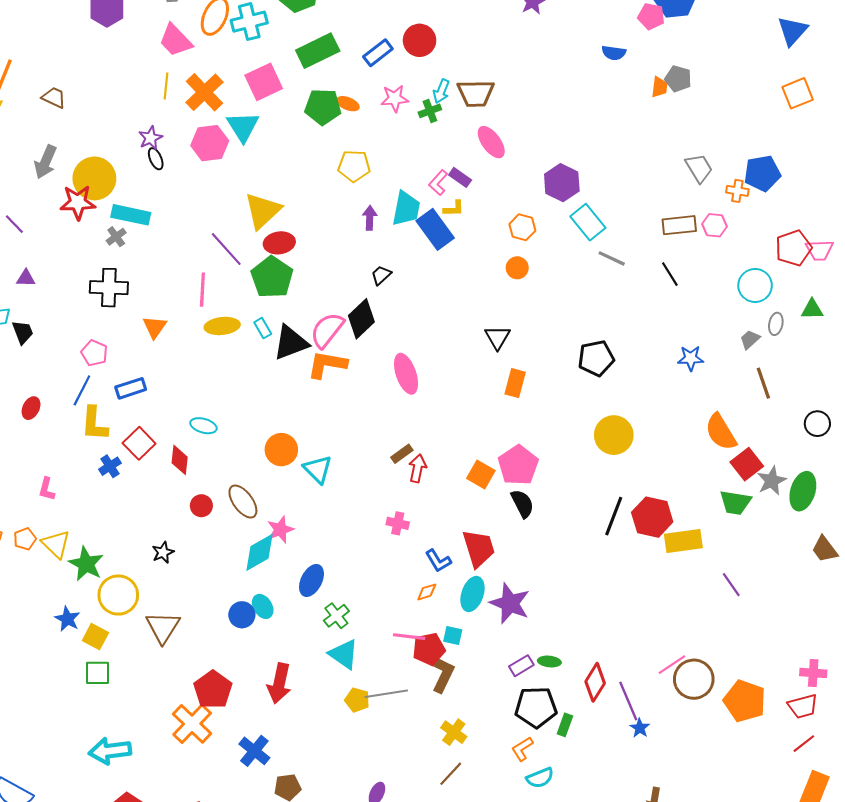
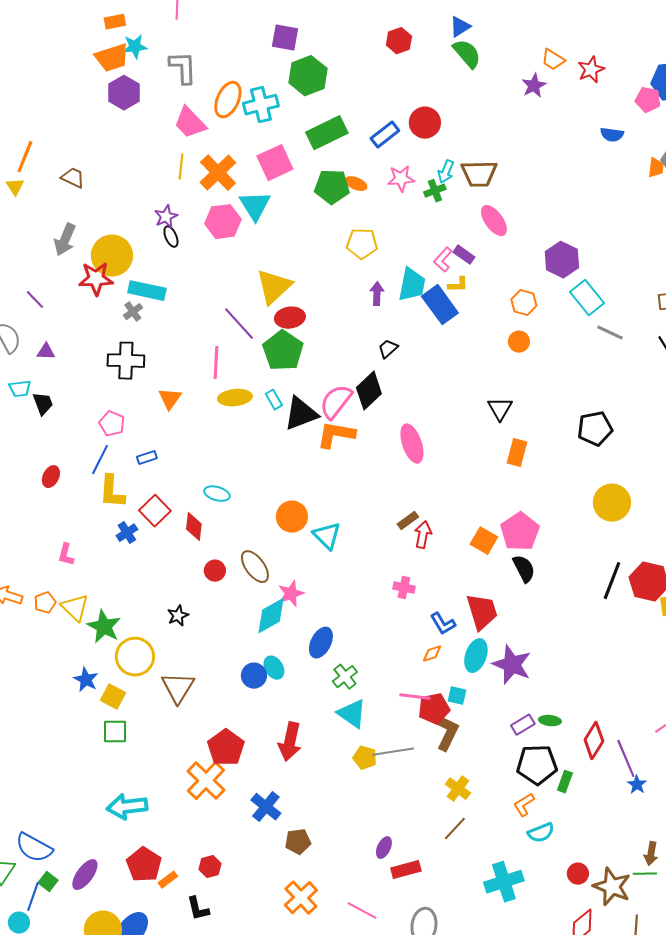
blue rectangle: (131, 388) -> (147, 458), size x0.7

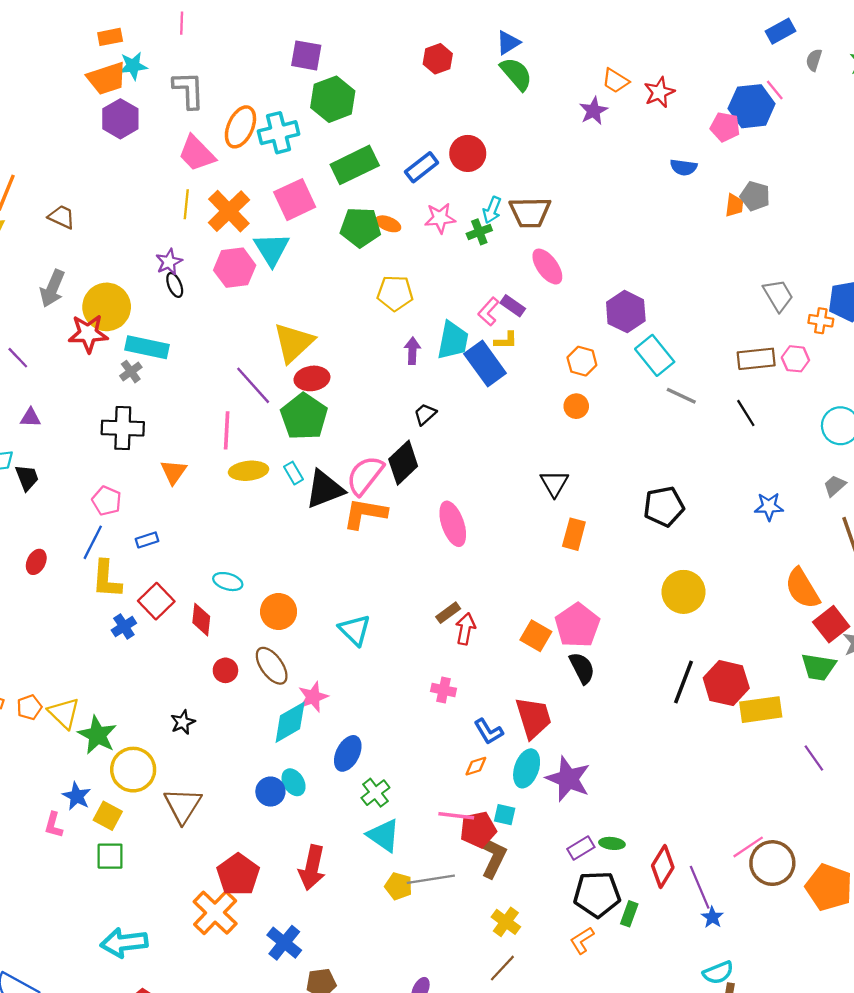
orange circle: (292, 517) -> (279, 612), moved
pink L-shape: (66, 555) -> (54, 825), moved
cyan semicircle: (541, 833) -> (718, 973), moved

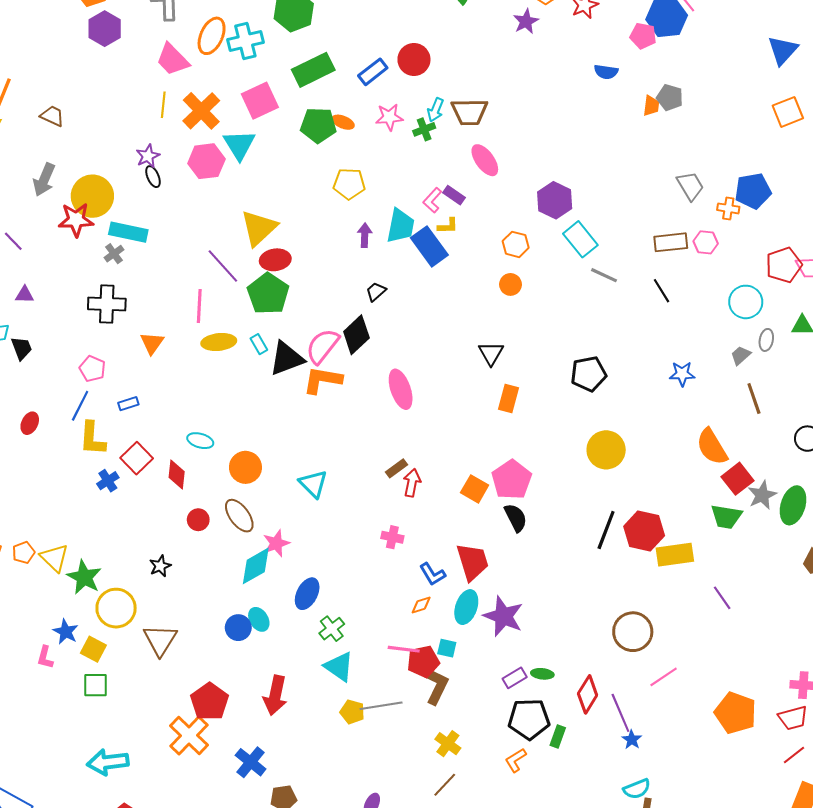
brown circle: (772, 863) -> (633, 632), moved

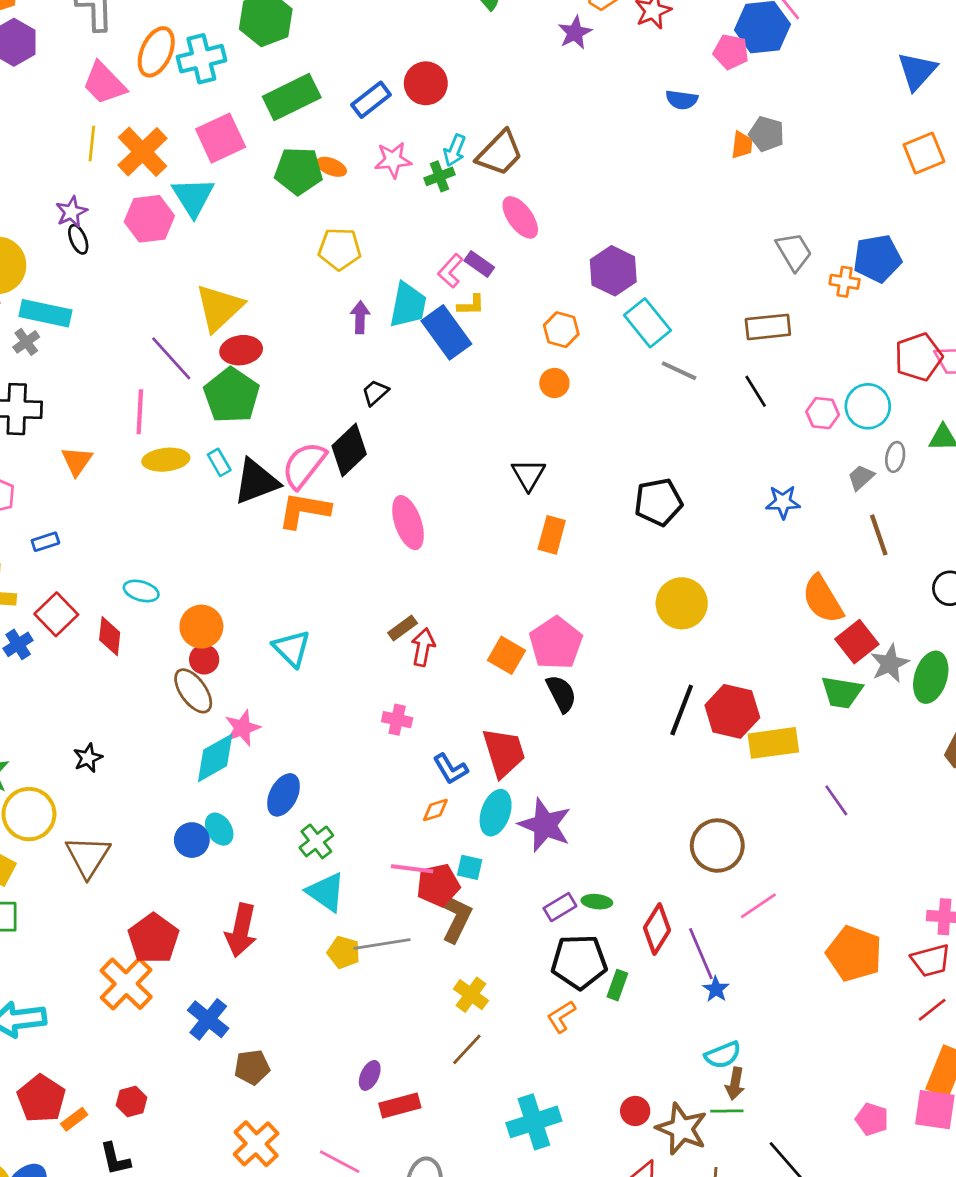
brown trapezoid: (469, 112) -> (500, 153), turned -45
pink hexagon: (706, 242) -> (823, 413), moved
red circle: (198, 520) -> (204, 659), moved

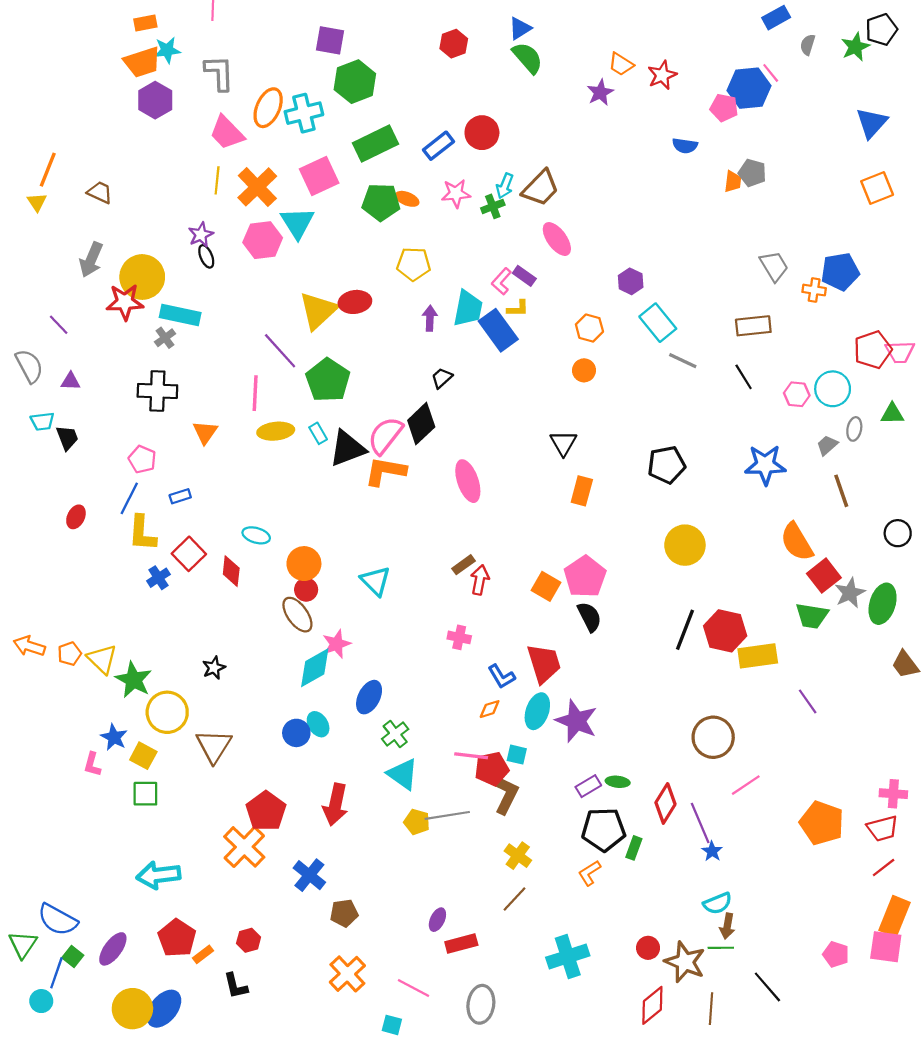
purple hexagon: (613, 271) -> (631, 281), size x0.7
red ellipse: (241, 350) -> (355, 302), moved
blue star: (783, 502) -> (765, 465), size x1.5

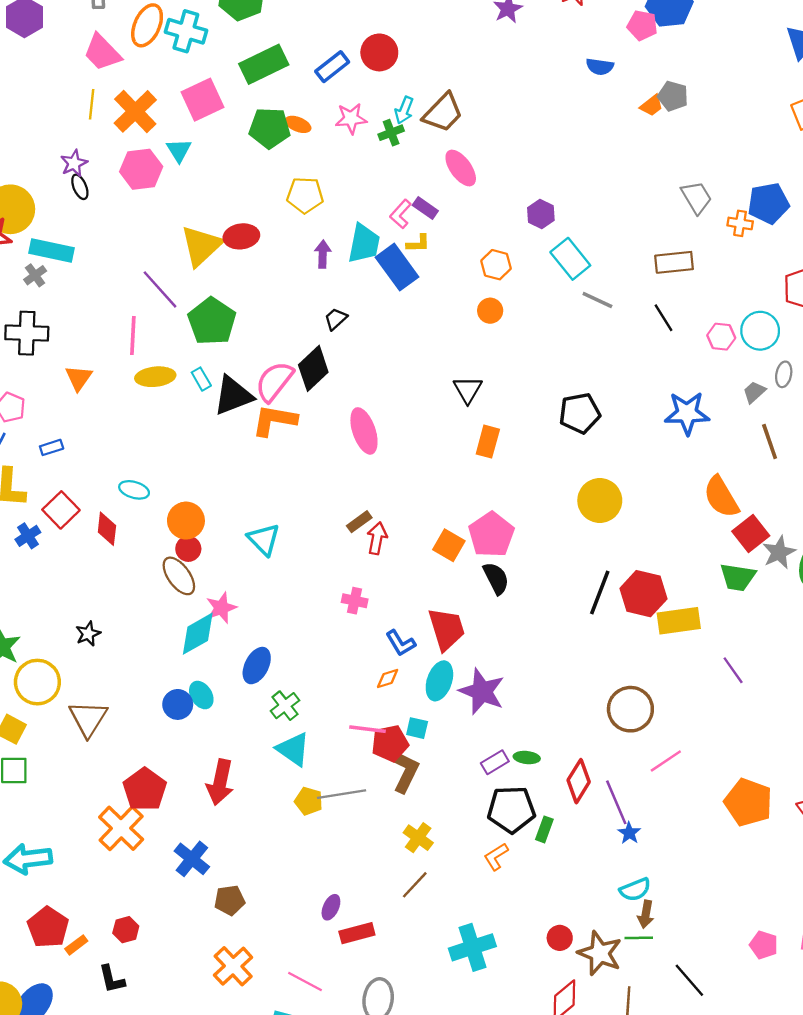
cyan cross: (304, 113) -> (186, 31), turned 30
orange trapezoid: (733, 181) -> (652, 106), turned 45
cyan triangle: (297, 223) -> (179, 150), size x0.7

